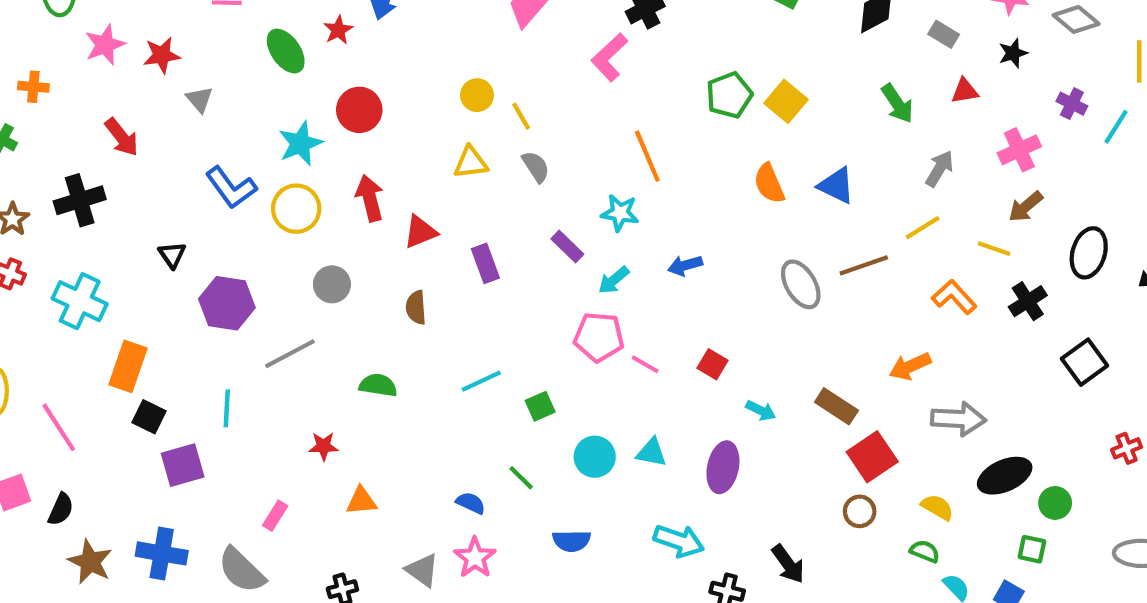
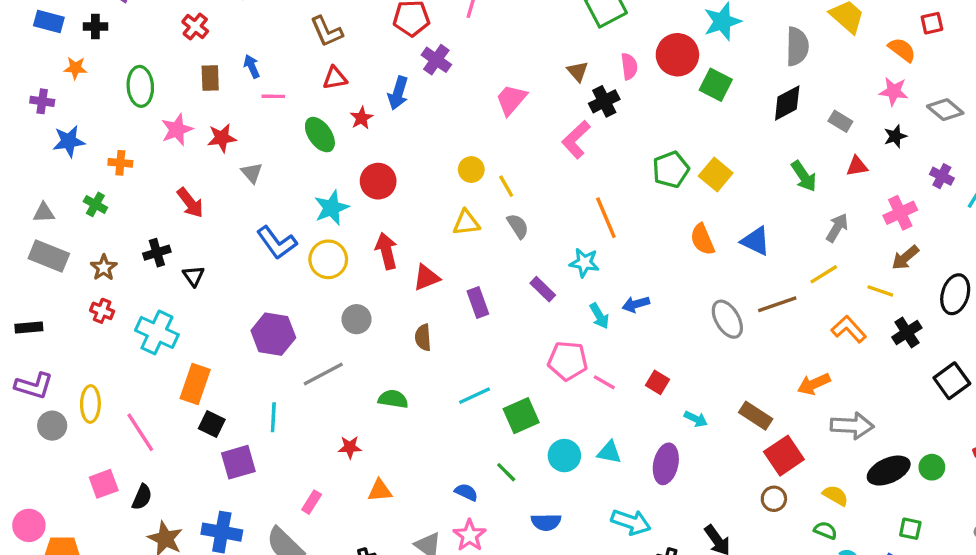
black cross: (80, 200) -> (157, 253), size x0.7
black triangle: (172, 255) -> (194, 276), moved
cyan arrow: (614, 280) -> (599, 316), moved, turned -80
green square: (540, 406) -> (521, 416), size x1.5
green circle: (1055, 503) -> (932, 467), moved

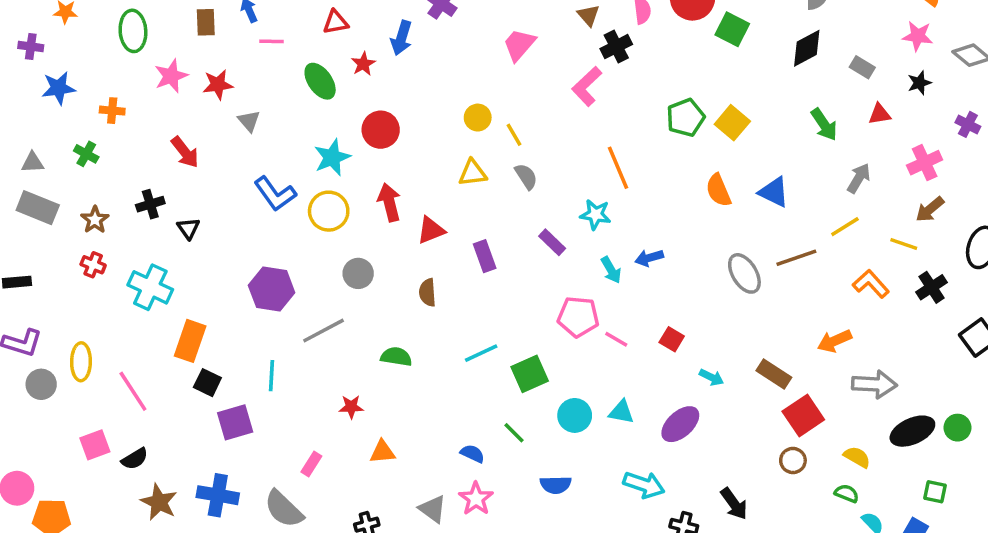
purple ellipse: (666, 464) -> (680, 424), turned 36
black semicircle: (142, 497) -> (135, 459), turned 35

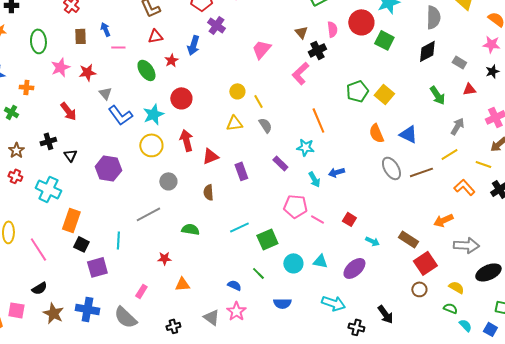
blue L-shape: (275, 194) -> (120, 115), moved
gray ellipse: (744, 273) -> (391, 168), moved
purple hexagon: (272, 289) -> (108, 168), moved
pink square: (95, 445) -> (16, 310), moved, turned 30

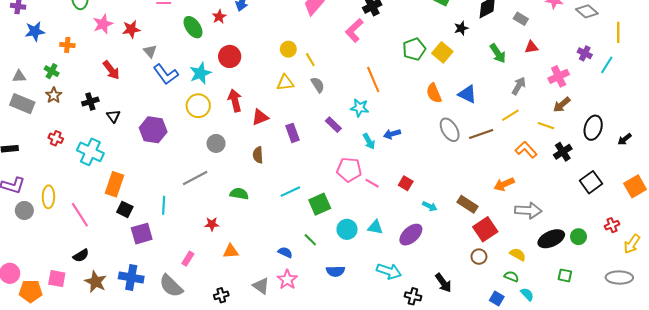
black star: (492, 71) -> (461, 28), moved
brown star: (16, 150) -> (54, 95), moved
blue square: (490, 329) -> (497, 298), moved

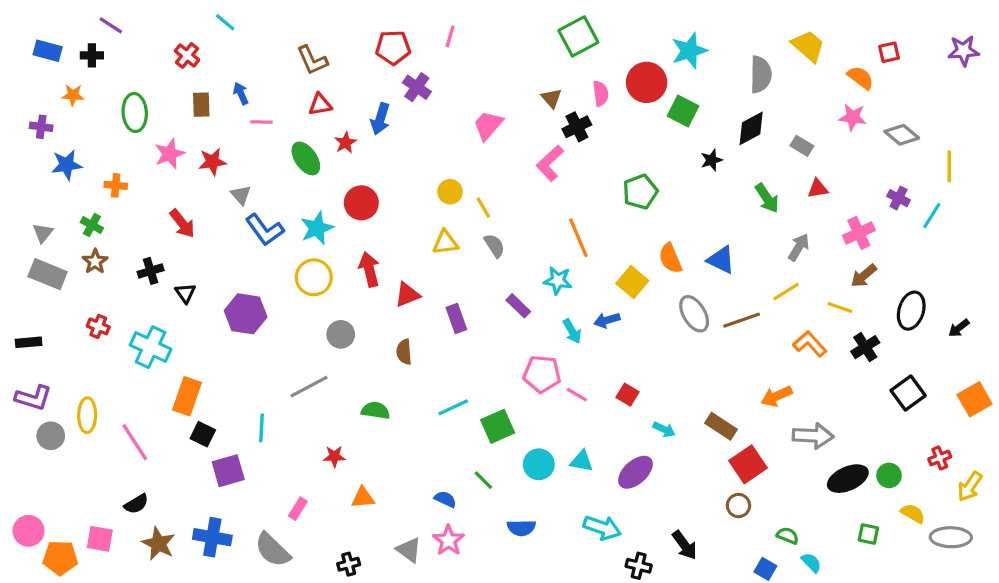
yellow square: (442, 52) -> (632, 282), moved
gray triangle: (19, 76) -> (43, 233), turned -48
yellow semicircle: (518, 254) -> (913, 513), moved

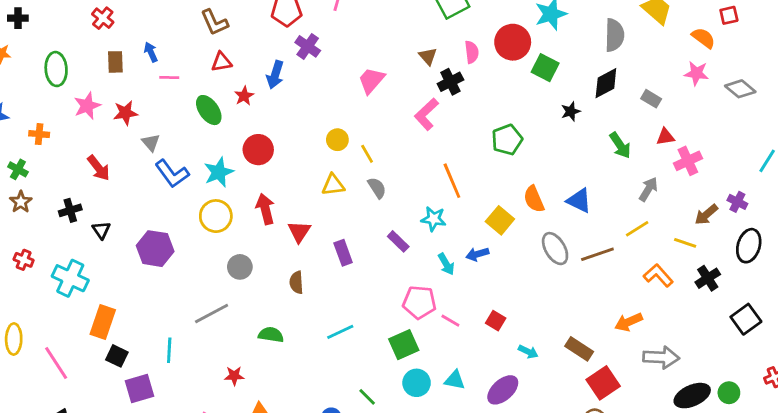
purple cross: (899, 198) -> (737, 202), moved
pink cross: (859, 233) -> (688, 161), moved
red triangle: (407, 295) -> (299, 232), turned -35
green square: (498, 426) -> (404, 345), moved

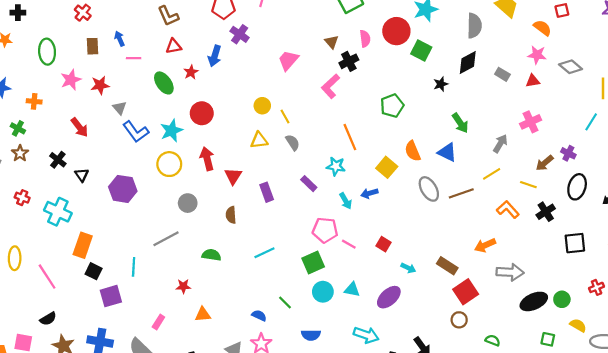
red triangle: (665, 137) -> (533, 81), moved
green arrow: (620, 145) -> (460, 123), moved
black cross: (70, 210) -> (58, 160), turned -35
black square: (746, 319) -> (575, 243), turned 30

